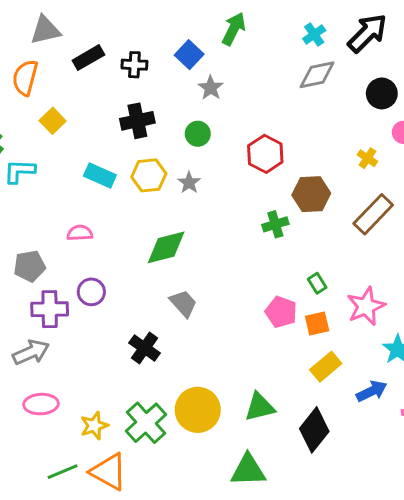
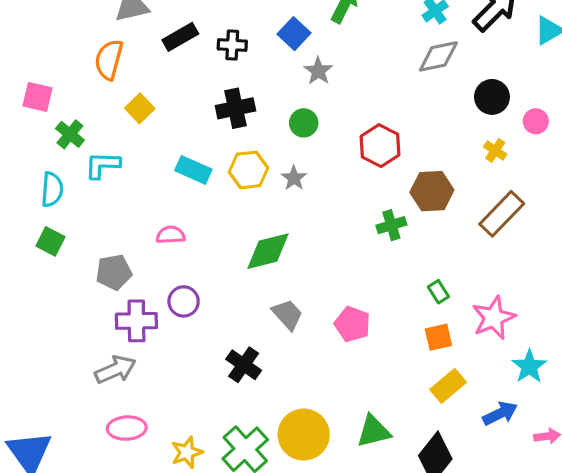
black circle: (382, 93) -> (492, 97), moved
pink pentagon: (281, 312) -> (352, 324), moved

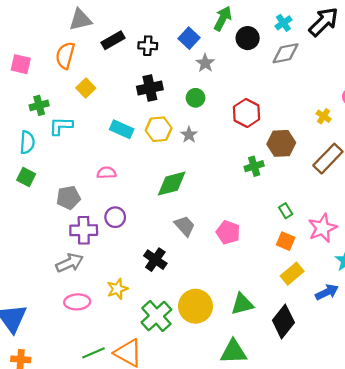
pink square: (37, 97) -> (21, 64), moved
black circle: (492, 97) -> (248, 38), moved
green cross: (70, 134) -> (39, 105), turned 36
orange square: (438, 337) -> (286, 241), turned 36
yellow star: (187, 452) -> (117, 289), moved

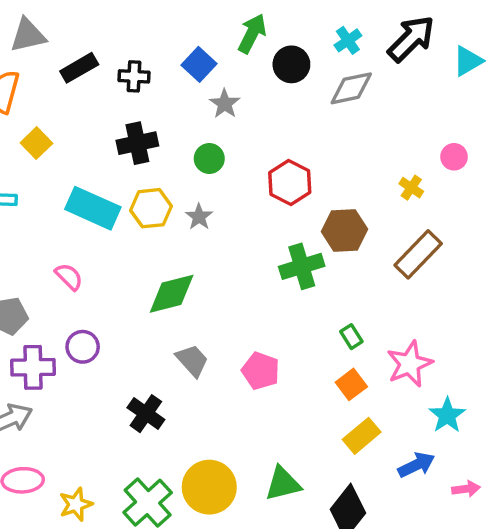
cyan rectangle: (122, 129) -> (93, 208), size x1.4
green cross: (254, 166) -> (302, 266), size x1.4
pink semicircle: (106, 173) -> (69, 277), turned 48
orange square: (286, 241) -> (351, 384), turned 30
yellow star: (117, 289) -> (76, 504), moved

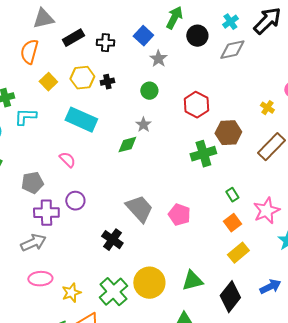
black cross: (137, 143) -> (107, 82), size x0.6
yellow hexagon: (151, 208) -> (82, 78), moved
green diamond: (172, 294) -> (127, 145), moved, size x0.7
gray trapezoid: (192, 360) -> (139, 209), size x1.4
blue arrow: (416, 465) -> (270, 287), moved

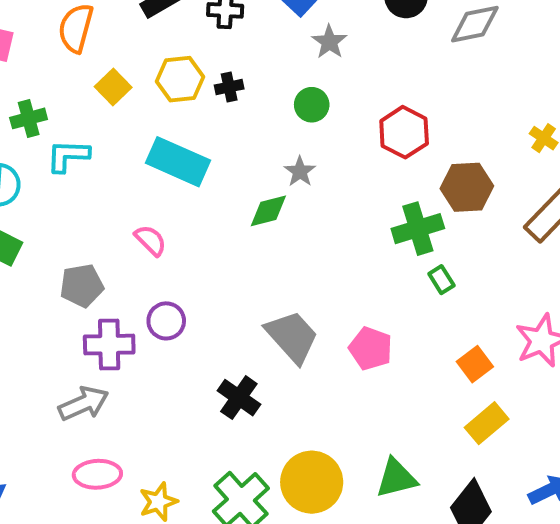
green rectangle: (232, 195) -> (441, 280), moved

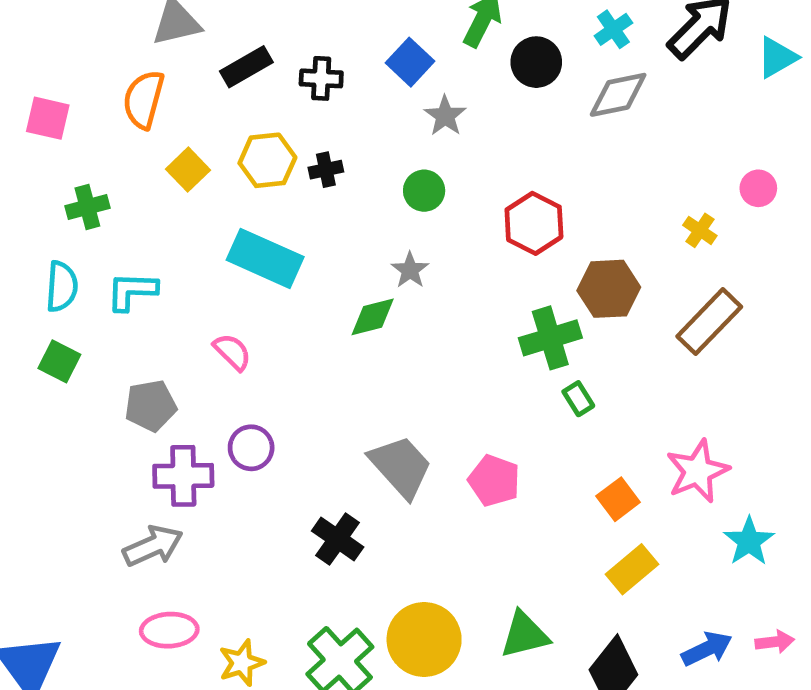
cyan L-shape: (68, 156) -> (132, 291), moved

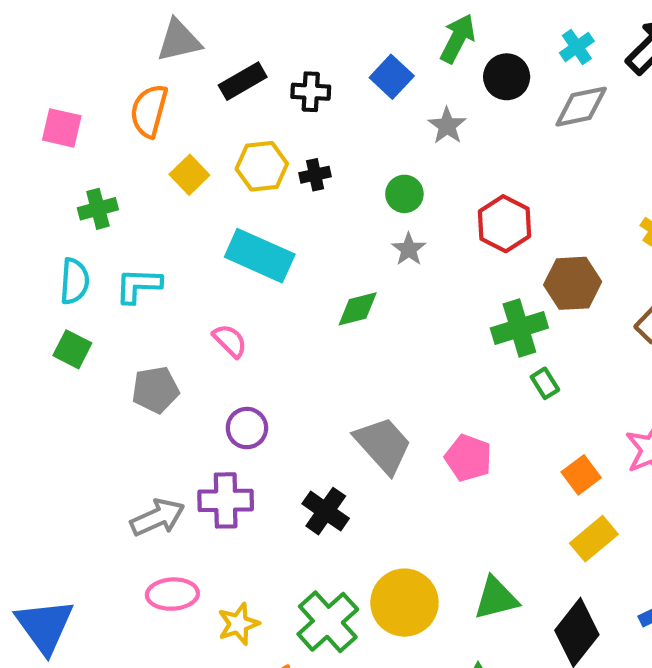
gray star: (445, 116) -> (447, 126), moved
gray star: (410, 270) -> (409, 249), moved
purple cross: (183, 476) -> (226, 500), moved

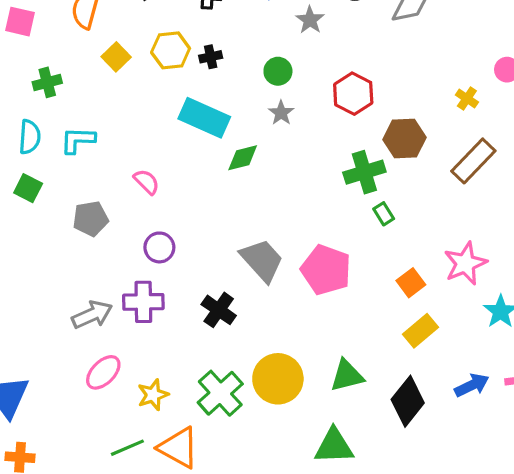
cyan rectangle: (260, 256) -> (204, 118), moved
pink pentagon: (468, 458) -> (326, 270), size x1.4
pink ellipse: (172, 594) -> (103, 372), turned -42

